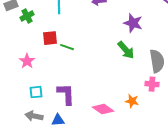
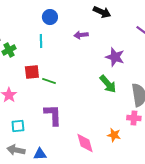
purple L-shape: (66, 94) -> (53, 115), moved
pink diamond: (103, 109) -> (85, 143), turned 40

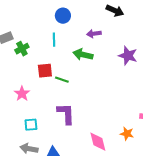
green arrow: (108, 84) -> (83, 55), moved, turned 144

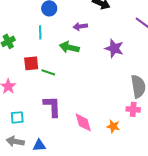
pink diamond: (98, 142) -> (83, 122), moved

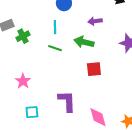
red square: (31, 63) -> (94, 69), moved
green line: (48, 72) -> (55, 48), moved

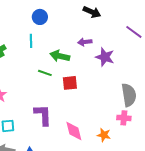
purple arrow: (95, 21) -> (85, 42), moved
green line: (55, 48) -> (45, 73), moved

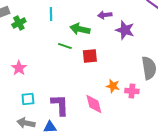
purple L-shape: (43, 115) -> (60, 105), moved
pink cross: (124, 118) -> (132, 91), moved
orange star: (104, 135) -> (113, 86), moved

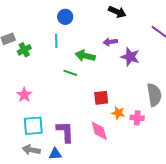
red square: (90, 56) -> (101, 98), moved
cyan square: (28, 99) -> (33, 126), size x1.5

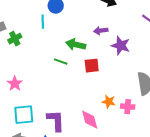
cyan line: (56, 41) -> (43, 22), moved
red square: (101, 98) -> (92, 66), moved

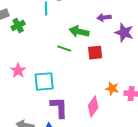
cyan square: (24, 115) -> (44, 82), moved
pink diamond: (90, 120) -> (93, 107), turned 50

